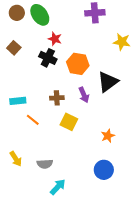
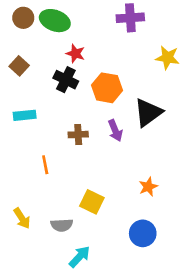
green ellipse: (40, 15) -> (55, 21), turned -35
cyan rectangle: (18, 101) -> (25, 115), moved
orange line: (33, 120) -> (45, 165), turned 40
yellow square: (69, 122) -> (92, 202), moved

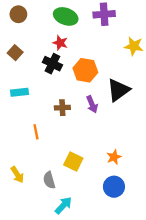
green ellipse: (55, 21) -> (66, 16), moved
orange star: (148, 187) -> (114, 157), moved
gray semicircle: (62, 225) -> (49, 180), turned 77

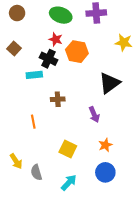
orange hexagon: (85, 70) -> (77, 52), moved
cyan rectangle: (20, 92) -> (34, 75), moved
purple arrow: (92, 104) -> (94, 115), moved
gray semicircle: (49, 180) -> (36, 172), moved
cyan arrow: (63, 205) -> (69, 183), moved

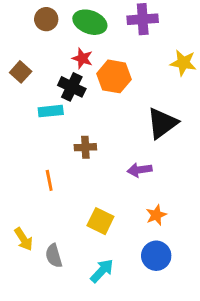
brown circle: (17, 13) -> (46, 19), moved
purple arrow: (94, 115) -> (140, 170), turned 105

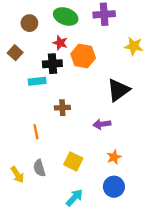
brown circle: (46, 19) -> (29, 23), moved
black cross: (72, 87) -> (52, 64), turned -30
gray semicircle: (54, 256) -> (39, 168), moved

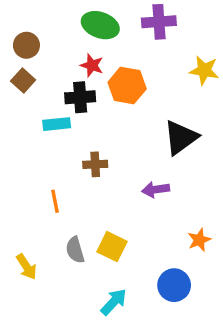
brown circle: (29, 23) -> (26, 45), moved
orange star: (114, 157) -> (199, 240), moved
gray semicircle: (39, 168) -> (75, 250), moved

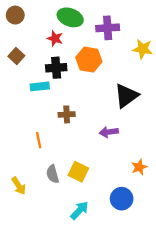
purple cross: (159, 22) -> (108, 28), moved
brown circle: (26, 45) -> (15, 15), moved
red star: (92, 65) -> (55, 38), moved

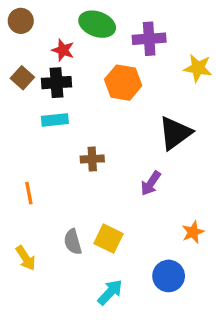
red star: (55, 38) -> (63, 50), moved
black cross: (56, 68) -> (56, 83), moved
purple arrow: (109, 132) -> (151, 183), turned -48
orange line: (39, 140) -> (29, 193), moved

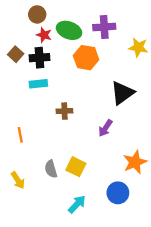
brown circle: (21, 21) -> (37, 14), moved
green ellipse: (97, 24) -> (69, 30), moved
orange star: (193, 232) -> (135, 162), size x1.5

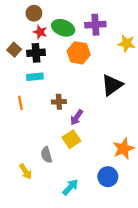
purple arrow: (105, 128) -> (77, 117), moved
orange line: (20, 135) -> (20, 103), moved
yellow square: (76, 167) -> (71, 139), moved, turned 30
yellow arrow: (18, 180) -> (26, 172), moved

